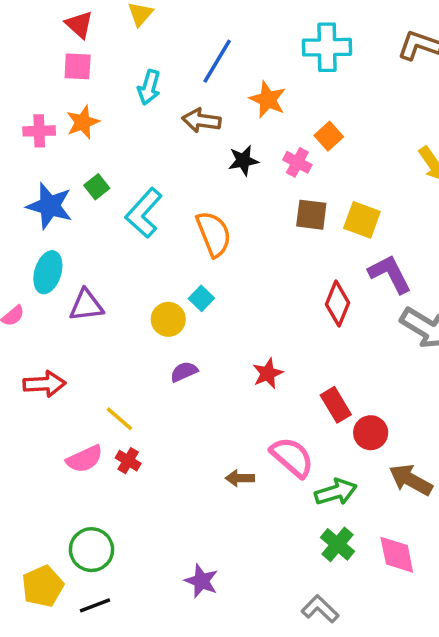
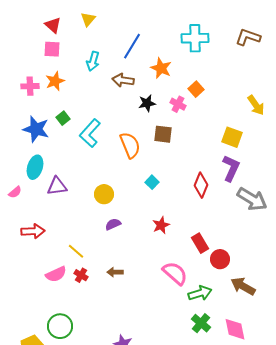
brown square: (311, 215) -> (163, 134), moved
yellow square: (362, 220) -> (232, 137), moved
purple L-shape: (390, 274) -> (231, 168), turned 52
cyan square: (201, 298) -> (152, 182), moved
brown arrow: (240, 478) -> (115, 272), moved

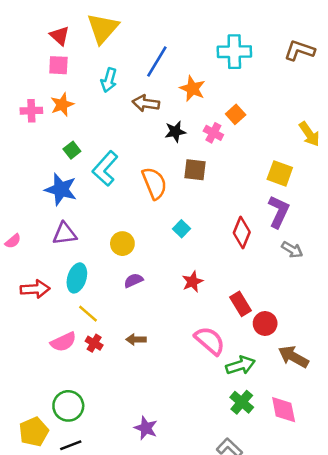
yellow triangle: (88, 19) -> (103, 28), size x1.8
blue star: (36, 129) -> (61, 189), moved
cyan ellipse: (35, 167) -> (77, 278), moved
gray arrow: (252, 199) -> (292, 250), moved, size x0.6

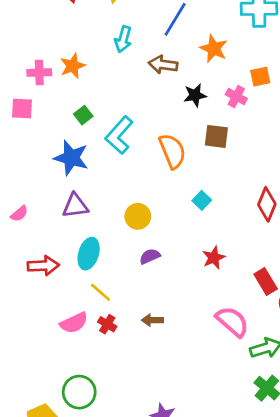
pink square: (58, 65) -> (22, 109), moved
orange square: (236, 114) -> (260, 77), turned 30

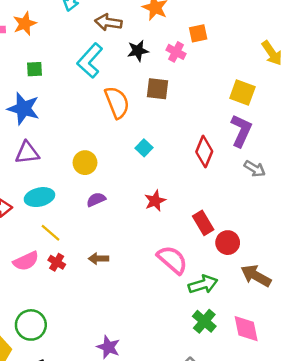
green square: (83, 115) -> (35, 69), turned 35
cyan L-shape: (119, 135) -> (90, 61), moved
cyan ellipse: (89, 254) -> (39, 197), turned 60

